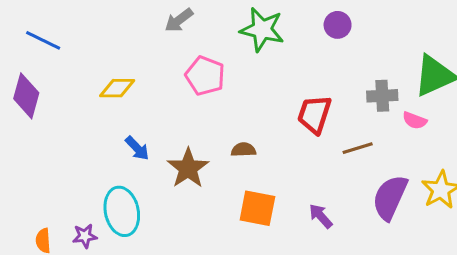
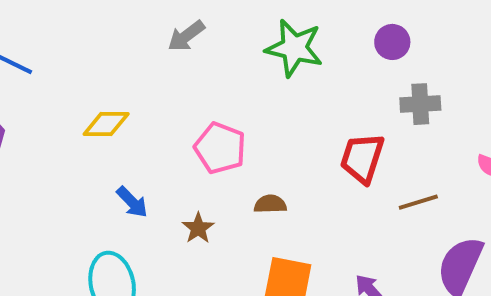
pink pentagon: (205, 76) -> (220, 148), moved
gray cross: (382, 96) -> (420, 104), moved
brown star: (188, 168) -> (198, 228), size x0.6

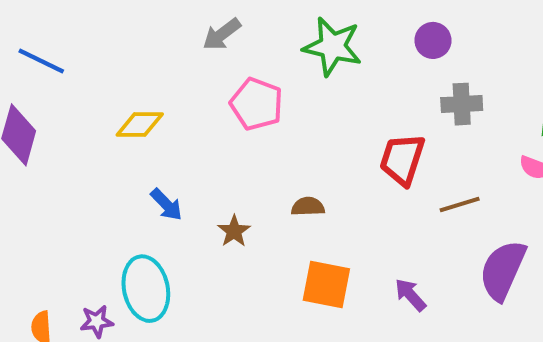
pink pentagon: (220, 148) -> (257, 104), moved

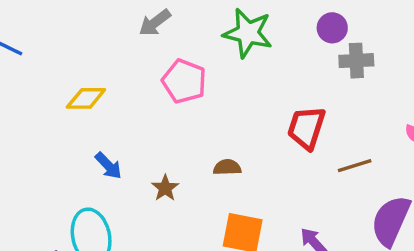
gray cross: (462, 104) -> (356, 61), moved

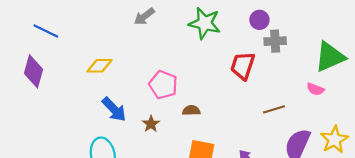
pink pentagon: (184, 81) -> (163, 85), moved
red trapezoid: (306, 128) -> (243, 66), moved
blue arrow: (108, 166) -> (114, 109), size x1.4

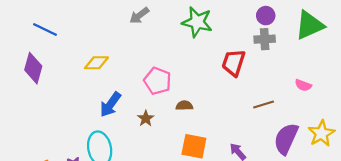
purple circle: (259, 20) -> (266, 16), moved
green triangle: (330, 57) -> (310, 25), moved
blue arrow: (114, 109) -> (110, 104), turned 80

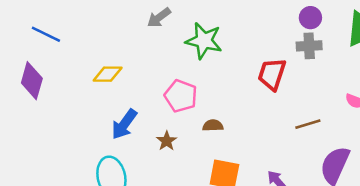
green star: (197, 22) -> (204, 41), moved

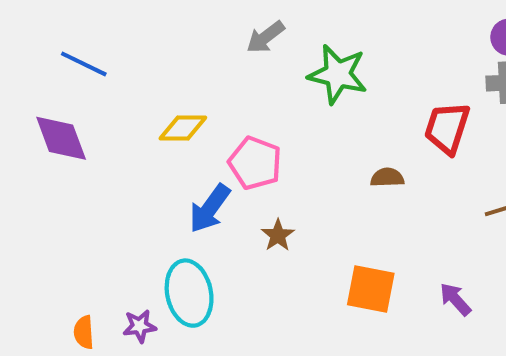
purple diamond: (32, 81) -> (61, 138), turned -36
pink pentagon: (181, 96) -> (255, 163), moved
brown semicircle: (213, 125) -> (387, 178), moved

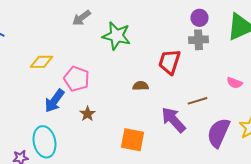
purple arrow: (455, 299) -> (174, 120), moved, size x1.6

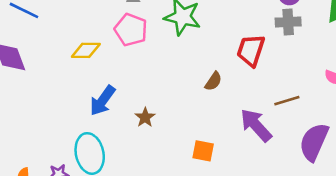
pink pentagon: (76, 79) -> (131, 30), moved
brown semicircle: (140, 86) -> (213, 81), turned 126
orange square: (132, 140) -> (203, 151), size x0.7

